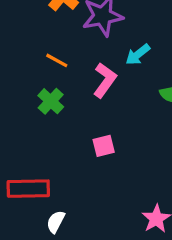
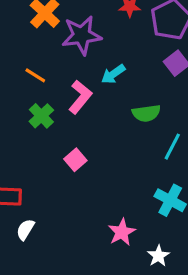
green cross: (51, 101) -> (41, 116), moved
pink square: (104, 146) -> (75, 160), turned -30

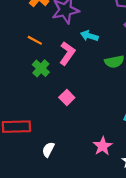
cyan arrow: (113, 74) -> (89, 36), turned 56
white semicircle: (25, 230) -> (48, 150), moved

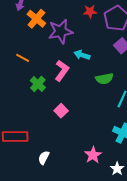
orange line: (35, 40) -> (23, 58), moved

